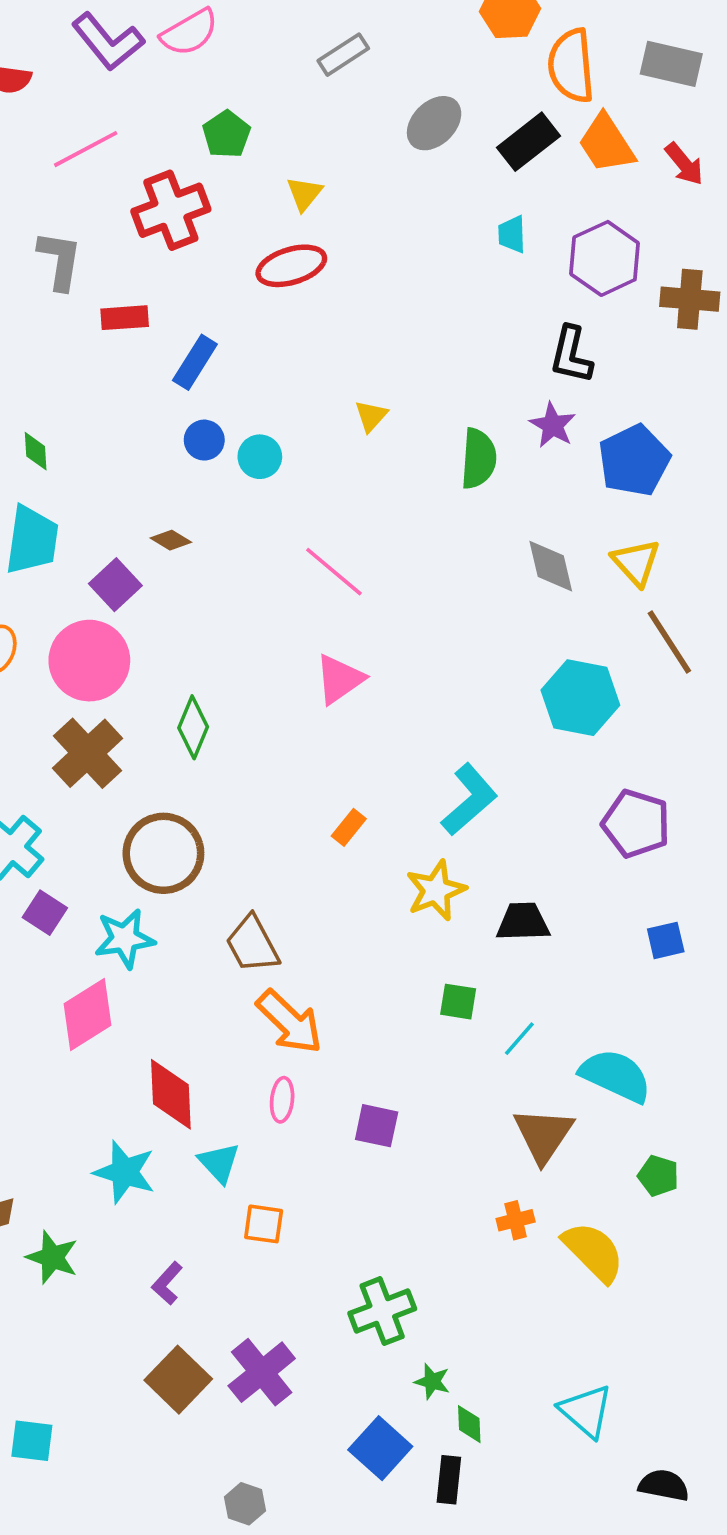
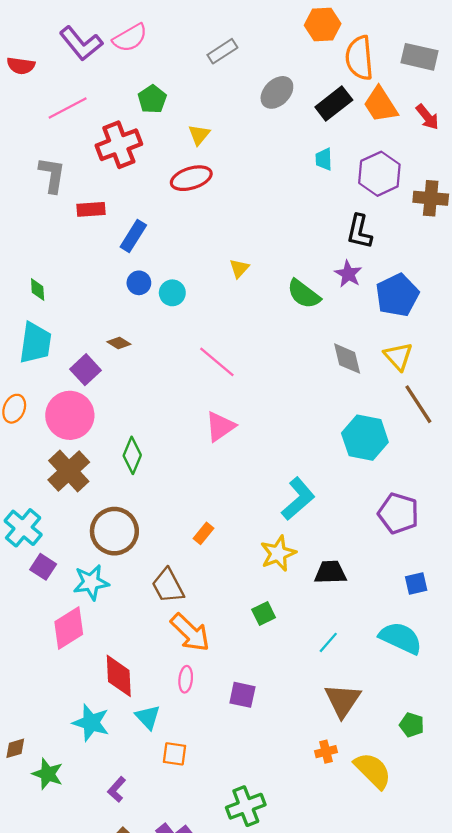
green semicircle: (479, 459) -> (304, 294), turned 123
orange rectangle: (349, 827) -> (203, 533), moved
green square: (458, 1002) -> (264, 614), moved, turned -35
cyan semicircle: (616, 1076) -> (401, 638), moved

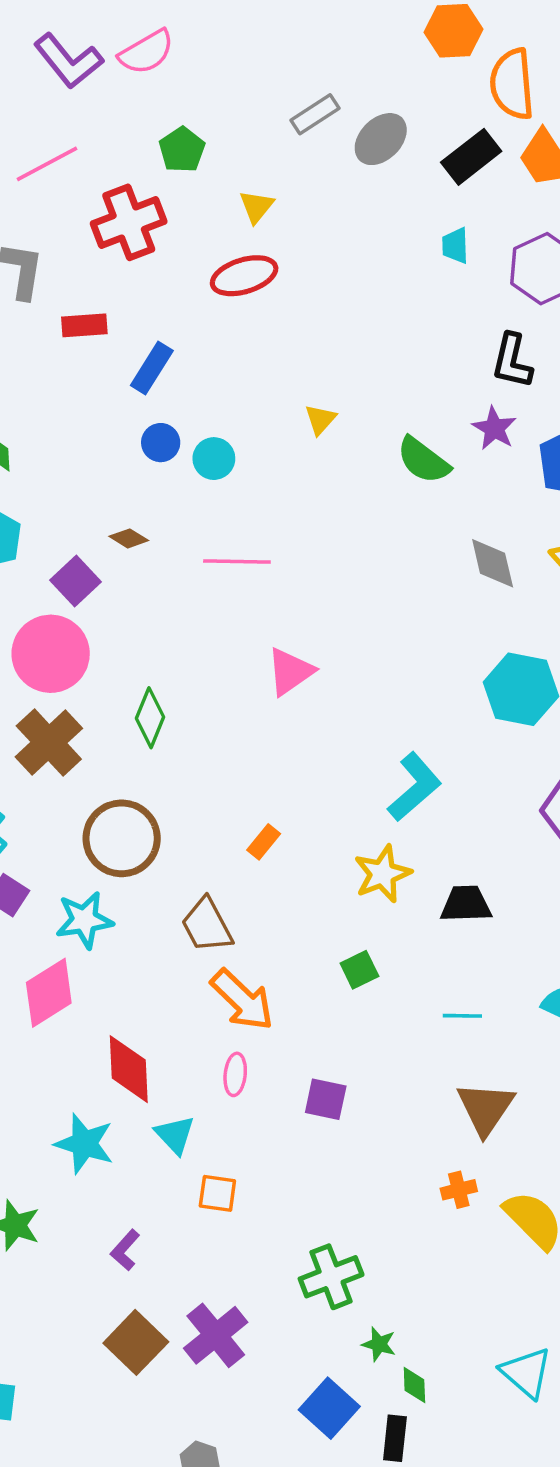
gray rectangle: (222, 51) -> (315, 114), moved
pink line: (217, 362) -> (237, 561), moved, turned -39
cyan line: (328, 642) -> (462, 1016), turned 50

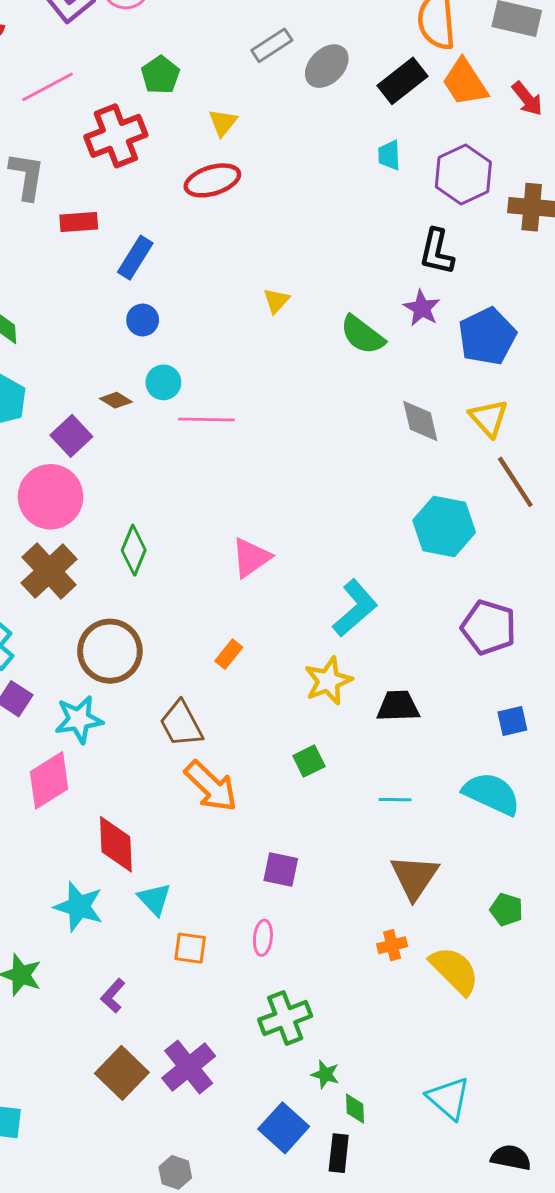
cyan circle: (214, 459) -> (163, 382), moved
pink triangle: (290, 672) -> (251, 558), moved
pink ellipse: (235, 1074) -> (263, 938), moved

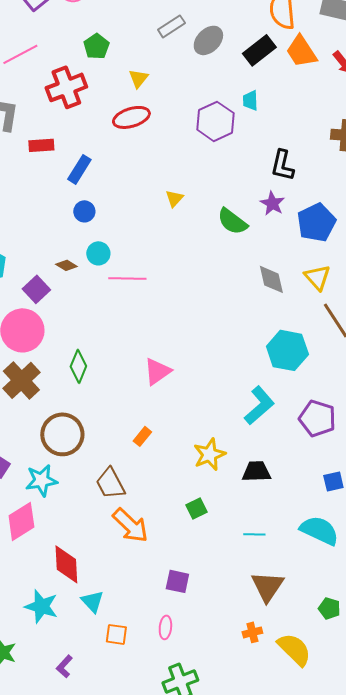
purple hexagon: (463, 174) -> (215, 121), moved
cyan L-shape: (355, 608) -> (259, 405), moved

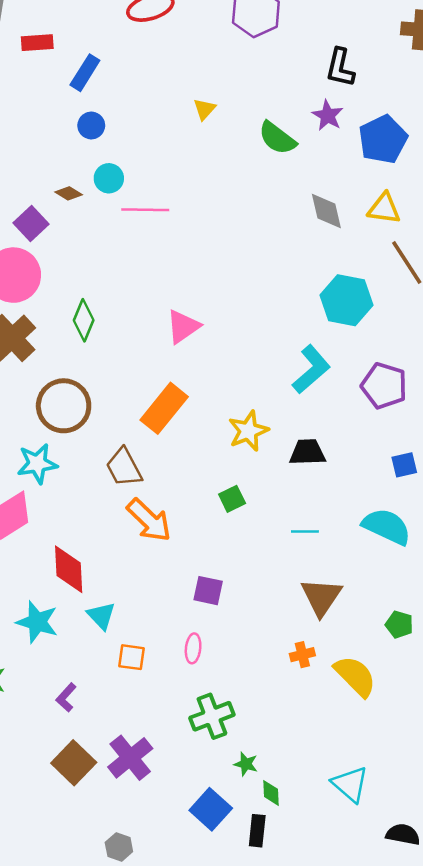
yellow triangle: (317, 277) -> (384, 208), turned -40
orange rectangle: (142, 436) -> (164, 408), size x2.0

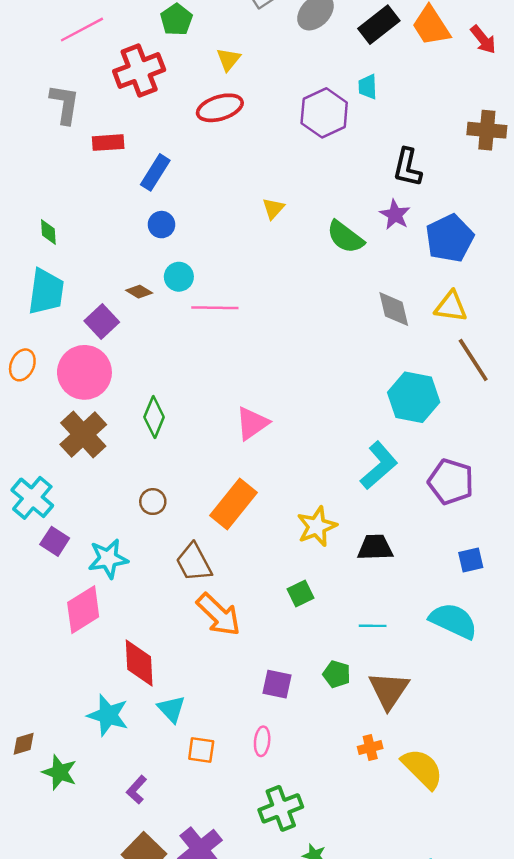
brown circle: (64, 406) -> (153, 502), moved, size x0.5
green pentagon: (399, 625) -> (337, 674), moved

